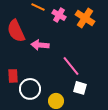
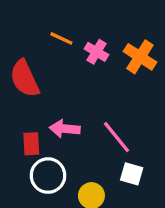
pink arrow: (40, 45) -> (65, 129), moved
red rectangle: (13, 76) -> (31, 144), moved

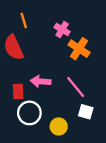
orange line: (61, 38) -> (24, 20), moved, turned 49
orange cross: (140, 57) -> (79, 49), moved

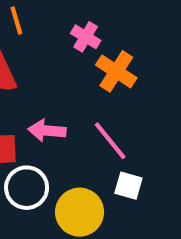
yellow circle: (59, 126) -> (80, 212), size x1.5

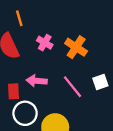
pink cross: (86, 37) -> (45, 43), moved
white square: (128, 186) -> (100, 82), moved, turned -35

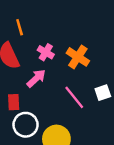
pink arrow: (37, 81) -> (36, 78), moved, turned 132

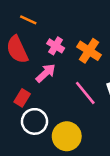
orange line: (20, 27) -> (28, 20), turned -49
red rectangle: (14, 102) -> (22, 98), turned 35

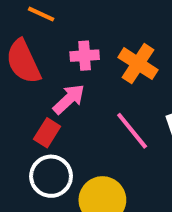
pink cross: (56, 46) -> (85, 56), turned -35
red rectangle: (22, 98) -> (47, 133), moved

